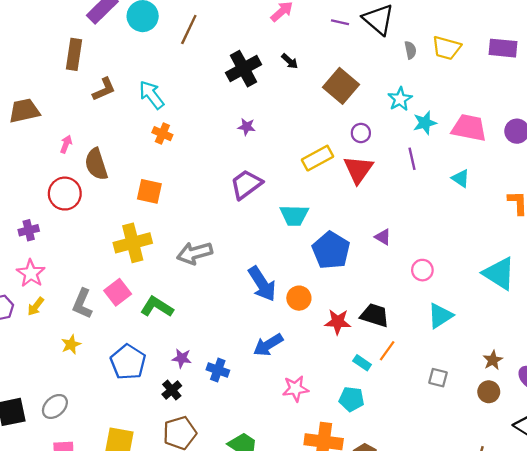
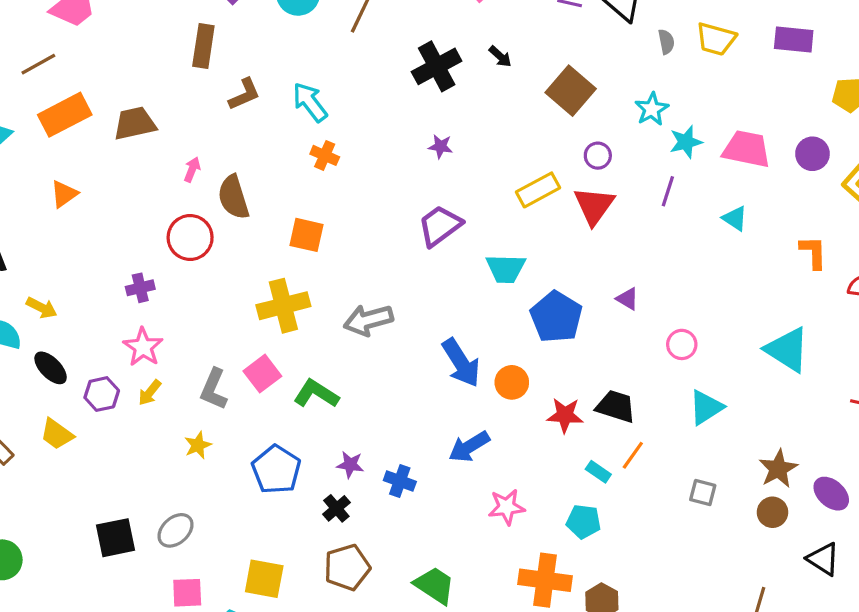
purple line: (412, 159) -> (668, 191), turned 30
brown star: (493, 360) -> (778, 469), size x1.4

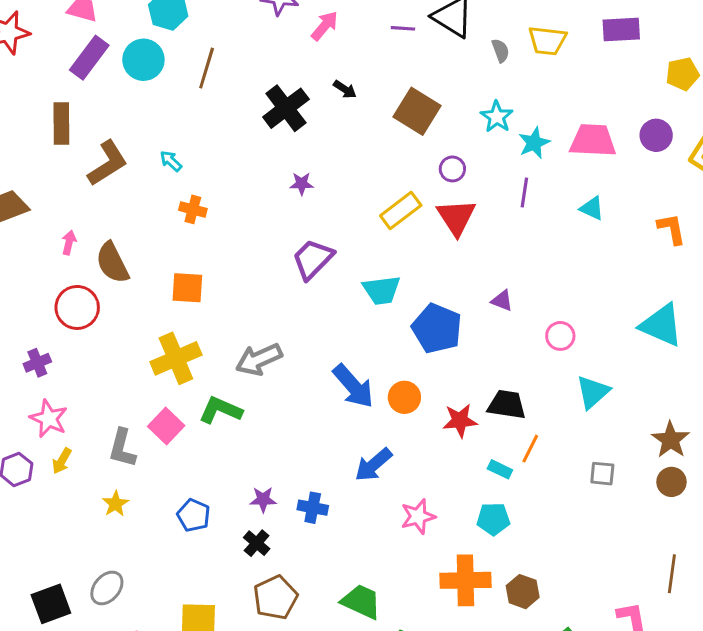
brown L-shape: (245, 94) -> (108, 163), size x1.4
cyan arrow: (310, 102) -> (171, 161), size x0.6
green L-shape: (316, 394) -> (221, 410), moved
blue pentagon: (276, 470) -> (194, 515), size x0.7

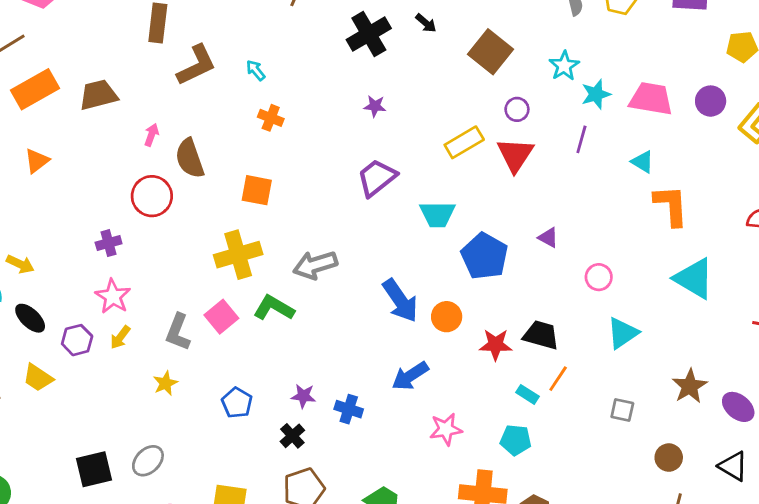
orange L-shape: (672, 229) -> (671, 205), moved, size x1.4
brown circle: (671, 482) -> (669, 458), moved

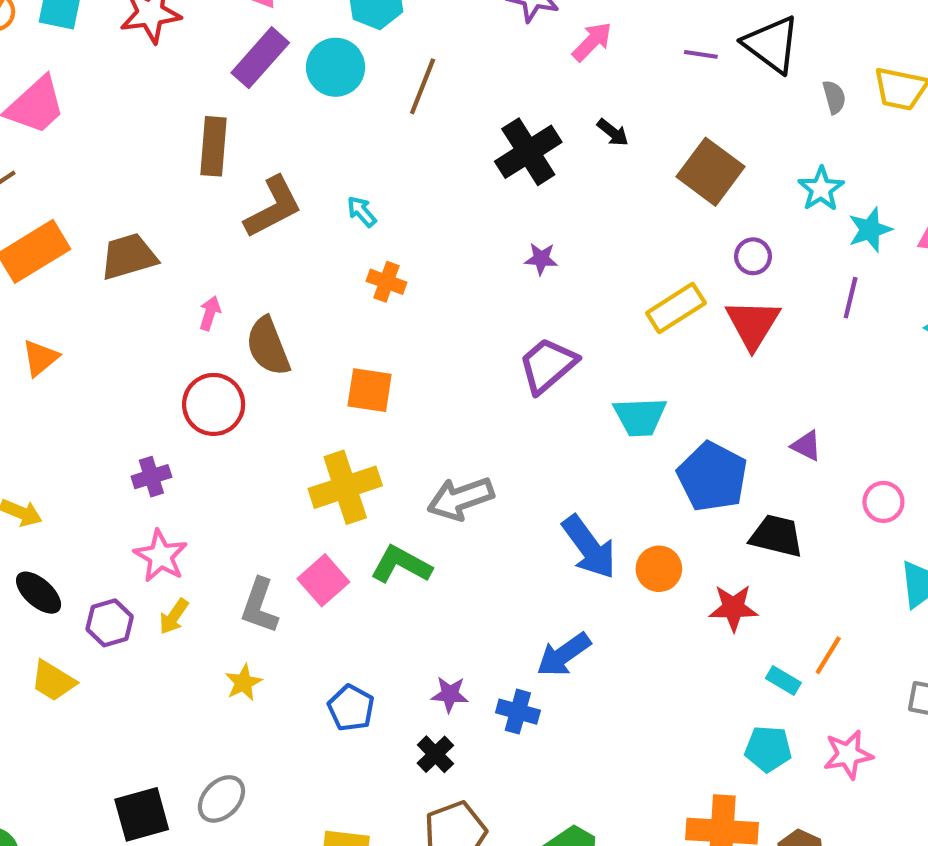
black trapezoid: (541, 335) -> (776, 536), moved
blue arrow: (410, 376) -> (564, 655), moved
pink star: (446, 429) -> (848, 755), moved

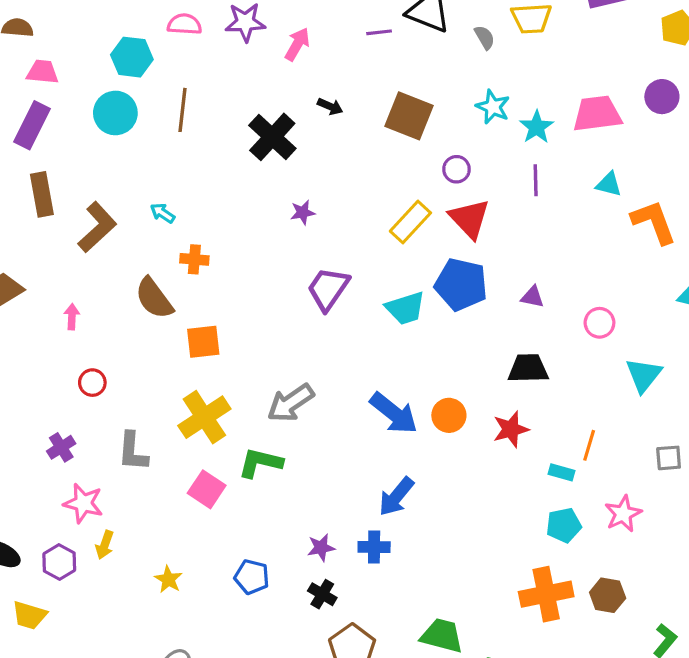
purple rectangle: (260, 58) -> (32, 125), moved
brown semicircle: (268, 346) -> (154, 298), moved
red circle: (214, 404) -> (92, 383), size x0.6
blue pentagon: (712, 477) -> (461, 284), moved
gray L-shape: (259, 606) -> (133, 452), moved

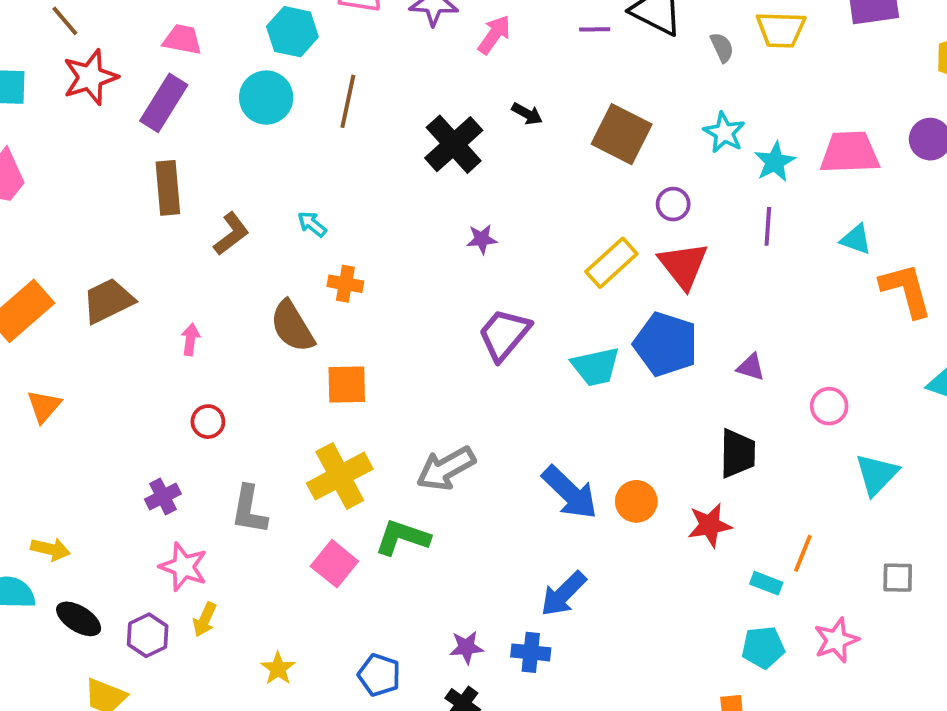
brown L-shape: (97, 227) -> (231, 234), size x0.7
black trapezoid: (528, 368) -> (738, 453), turned 87

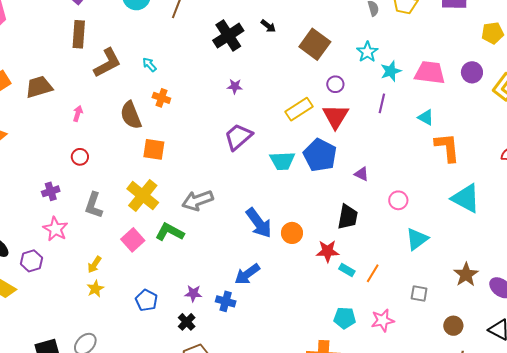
brown L-shape: (231, 234) -> (107, 63), size x1.4
yellow cross: (340, 476) -> (143, 196), turned -32
cyan rectangle: (766, 583) -> (347, 270), moved
yellow arrow: (205, 620) -> (94, 265), moved

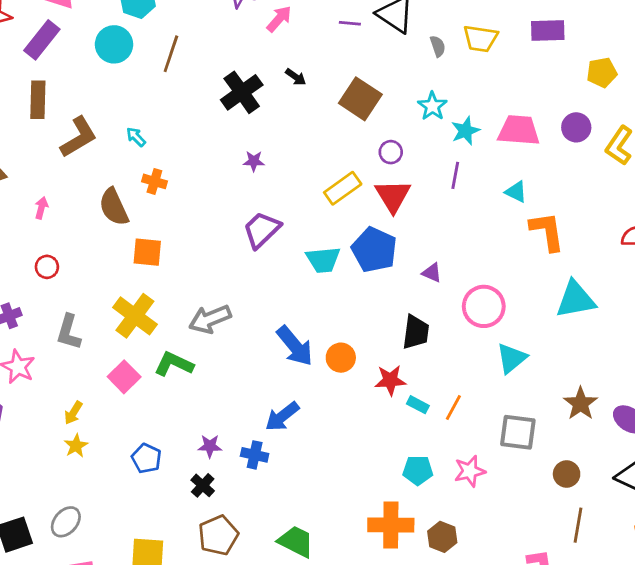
cyan triangle: (466, 198) -> (576, 300), turned -36
pink circle: (398, 200) -> (484, 306), size x1.6
gray square: (419, 294) -> (518, 432), size x1.6

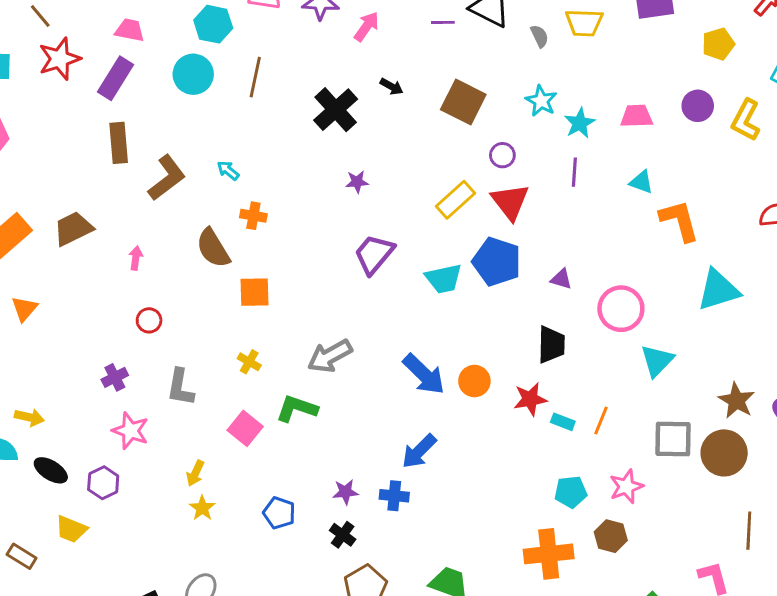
pink trapezoid: (519, 130) -> (637, 116), size x0.7
yellow cross: (135, 316) -> (249, 362), size x0.5
brown circle: (567, 474) -> (724, 453), moved, size x1.6
brown hexagon: (442, 537) -> (611, 536), moved

